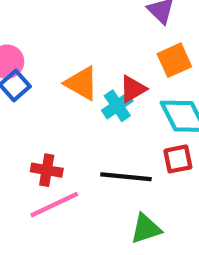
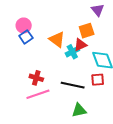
orange square: (174, 60) -> (87, 31), moved

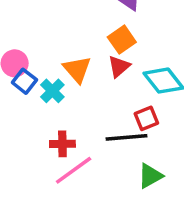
orange triangle: (57, 39) -> (77, 69), turned 30
cyan cross: (72, 52) -> (52, 91), moved
red square: (98, 80) -> (146, 118), moved

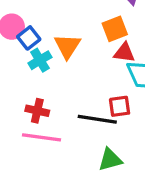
red triangle: (119, 66) -> (124, 53), moved, turned 35
blue square: (24, 81) -> (29, 38), moved
pink line: (74, 170) -> (42, 137), turned 30

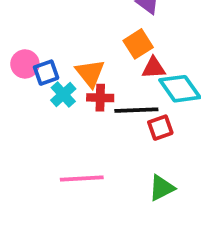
blue square: (29, 38) -> (46, 73), turned 30
red cross: (37, 111) -> (100, 98), moved
black line: (97, 119) -> (136, 110), moved

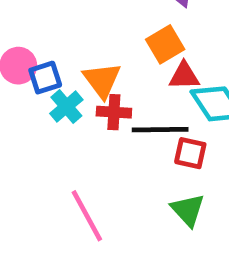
red square: (160, 128) -> (190, 153), turned 30
pink line: (82, 179) -> (87, 216), turned 63
green triangle: (162, 188) -> (188, 210), moved, turned -48

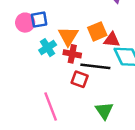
orange square: (165, 44) -> (97, 31), moved
blue square: (45, 78) -> (39, 20), moved
red square: (190, 153) -> (80, 79), moved

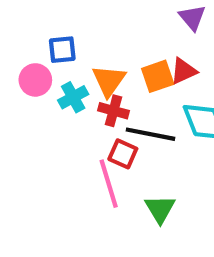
pink circle: (25, 23) -> (35, 80), moved
red triangle: (112, 40) -> (184, 71), moved, turned -35
pink line: (51, 107) -> (109, 184), moved

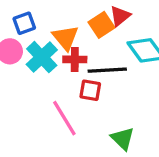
cyan cross: (73, 97) -> (42, 57), size x1.4
pink line: (109, 184) -> (64, 118), moved
green triangle: (160, 209) -> (123, 139), moved

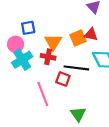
red triangle: (120, 16) -> (91, 34), turned 40
cyan cross: (42, 57) -> (22, 60), moved
red cross: (75, 59) -> (48, 57), moved

